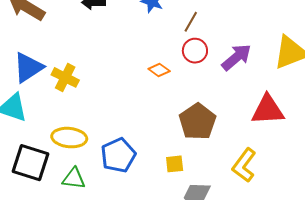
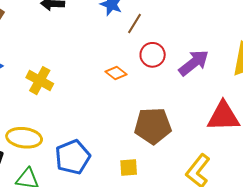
brown line: (191, 22) -> (134, 23), moved
yellow cross: (65, 77) -> (40, 81), moved
brown pentagon: (197, 122) -> (153, 126), turned 30

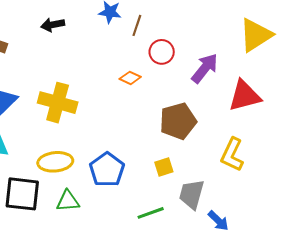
purple arrow: (194, 63) -> (205, 68), moved
yellow cross: (40, 81) -> (58, 103), size x1.4

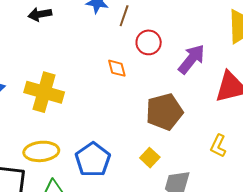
orange diamond: (130, 78) -> (117, 68), turned 50
yellow L-shape: (232, 155) -> (218, 146), size x0.7
yellow square: (164, 167) -> (150, 158), turned -30

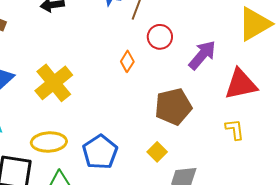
orange diamond: (117, 68) -> (127, 61), turned 45
yellow cross: (44, 92) -> (54, 83), turned 33
yellow L-shape: (218, 146) -> (235, 129), moved, turned 145

